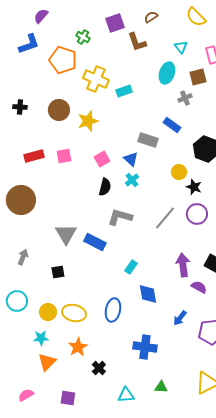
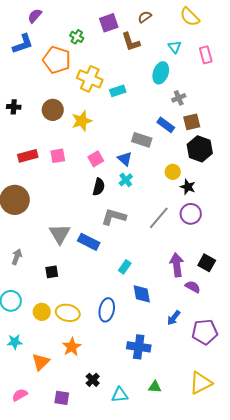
brown square: (198, 77) -> (192, 122), moved
cyan star: (41, 338) -> (15, 342), moved
black cross: (99, 368) -> (93, 380), moved

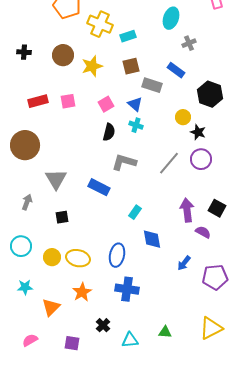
brown square: (192, 122) -> (131, 66), moved
cyan cross: (126, 180) -> (136, 125), turned -32
gray triangle: (60, 234) -> (56, 179), moved
blue cross: (139, 347) -> (127, 289), moved

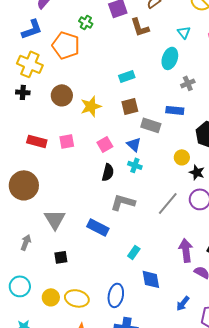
yellow cross: (100, 24) -> (30, 64), moved
blue rectangle: (176, 70) -> (175, 110), turned -30
red rectangle: (38, 101) -> (37, 141), turned 30

